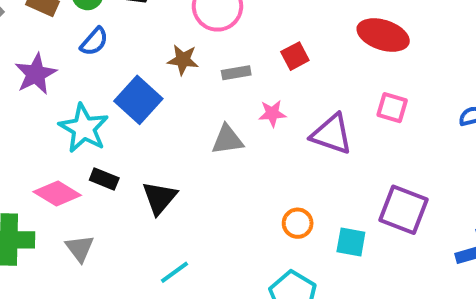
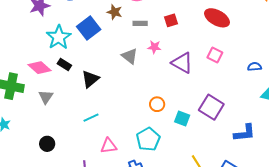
gray triangle: (227, 140) -> (130, 56), turned 36

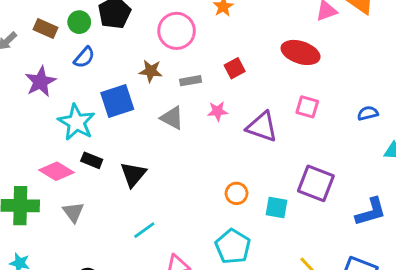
blue square: (89, 28) -> (117, 101), turned 30
gray triangle: (130, 56) -> (172, 118), moved

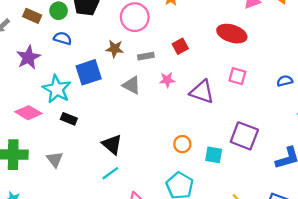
blue semicircle: (84, 57) -> (63, 38), turned -114
pink diamond: (57, 171) -> (28, 113), moved
black triangle: (133, 174) -> (112, 144), moved, turned -30

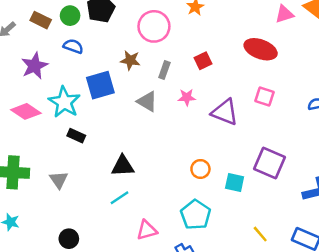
gray rectangle: (146, 56) -> (164, 70), turned -63
pink diamond: (28, 113) -> (26, 111), moved
black triangle: (112, 144) -> (123, 166), turned -45

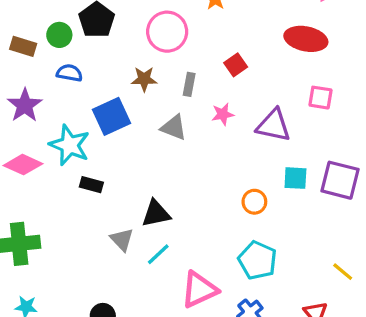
gray triangle: (59, 180) -> (122, 240), moved
cyan square: (235, 183) -> (295, 178), moved
pink triangle: (147, 230) -> (199, 290), size x1.4

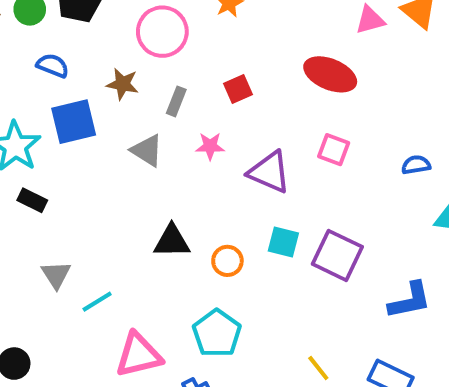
blue semicircle: (69, 73) -> (53, 66), moved
black triangle: (156, 214) -> (172, 241), moved

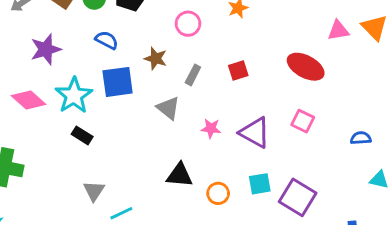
pink circle: (162, 32) -> (188, 24), size x0.7
pink star: (210, 146) -> (211, 128), moved
cyan square: (283, 242) -> (260, 184), turned -30

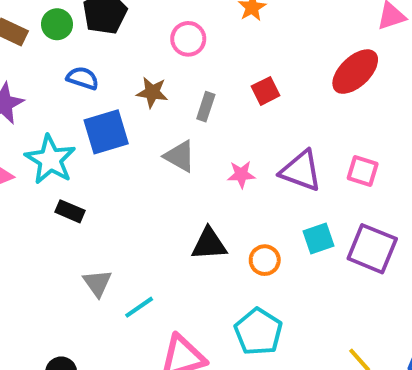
red ellipse: (306, 67) -> (355, 72), turned -63
pink square: (303, 121) -> (363, 171), moved

